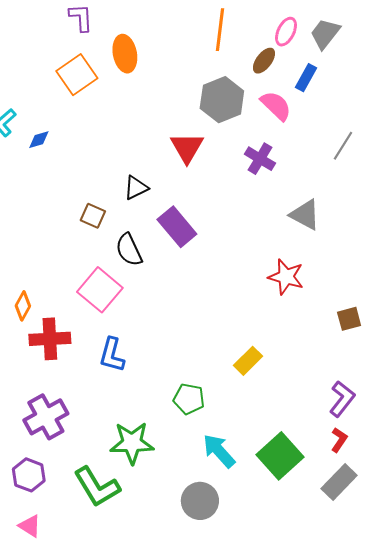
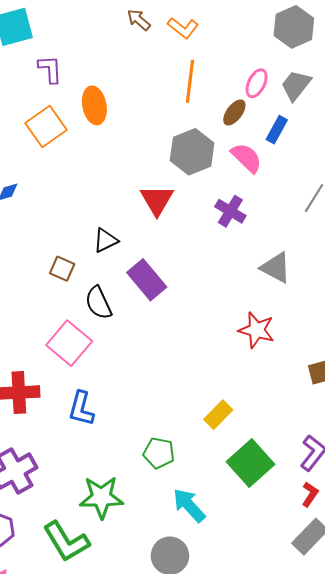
green square: (280, 456) -> (251, 463), moved

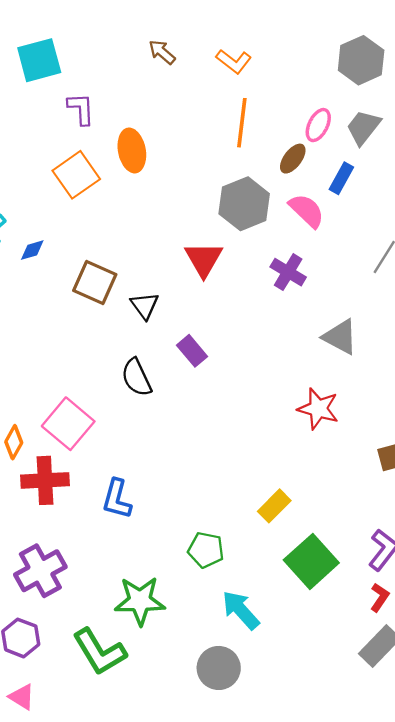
brown arrow: (139, 20) -> (162, 52), moved
black triangle: (105, 240) -> (145, 306), turned -40
brown square: (62, 269) -> (95, 282), moved, size x1.5
purple rectangle: (147, 280) -> (192, 351), size x0.7
pink square: (69, 343) -> (68, 424), moved

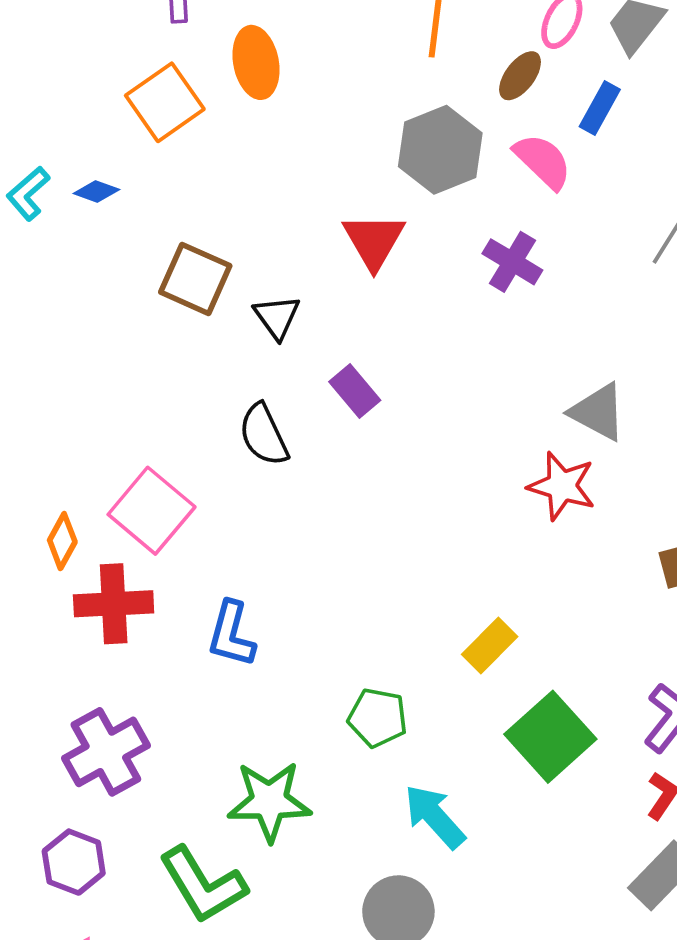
blue diamond: (32, 250) -> (96, 192), moved, turned 36
gray triangle: (340, 337) -> (598, 412), moved

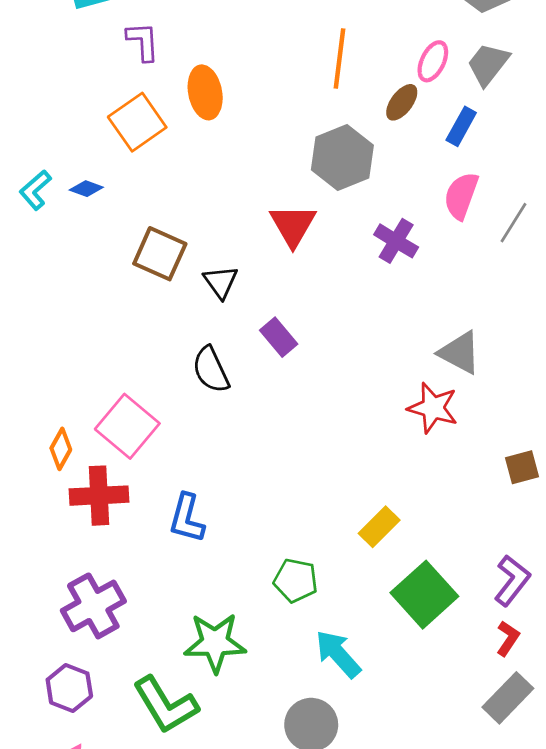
pink semicircle: (543, 161) -> (461, 196), moved, turned -114

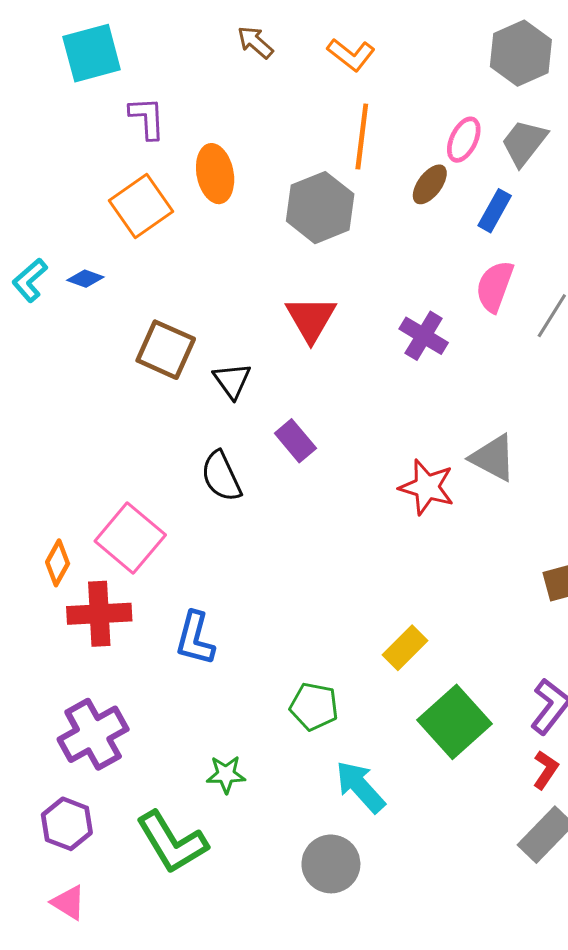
gray hexagon: (342, 157) -> (320, 208), moved
red star: (433, 408) -> (427, 487), moved
green star: (215, 643) -> (226, 774), size x0.6

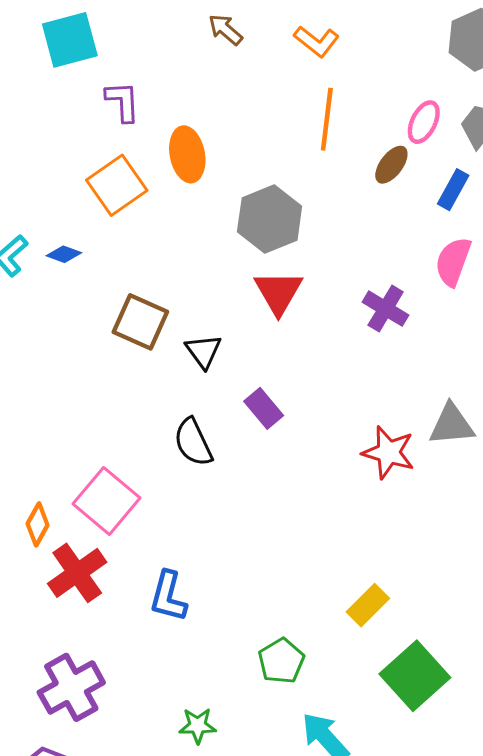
gray hexagon: (320, 208) -> (270, 219), moved
gray triangle: (493, 458) -> (452, 425), turned -33
red cross: (99, 614) -> (77, 573), turned -32
green pentagon: (314, 706) -> (281, 661), turned 30

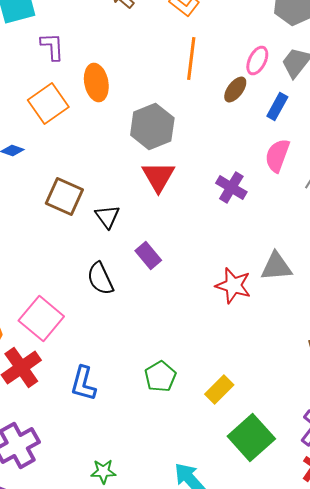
green pentagon: (281, 661) -> (160, 376), moved

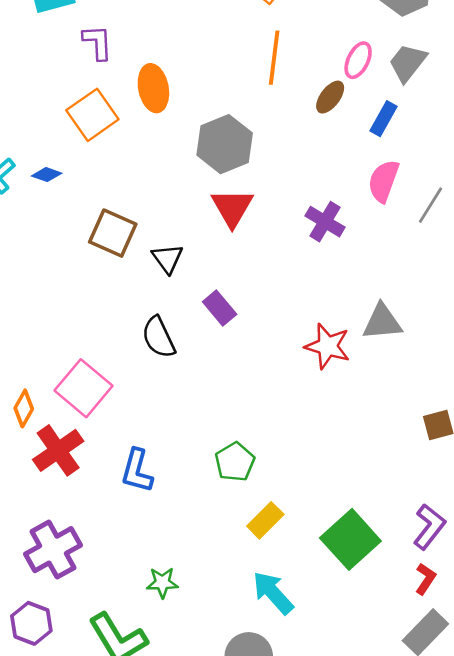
yellow rectangle: (219, 390) -> (265, 520), moved

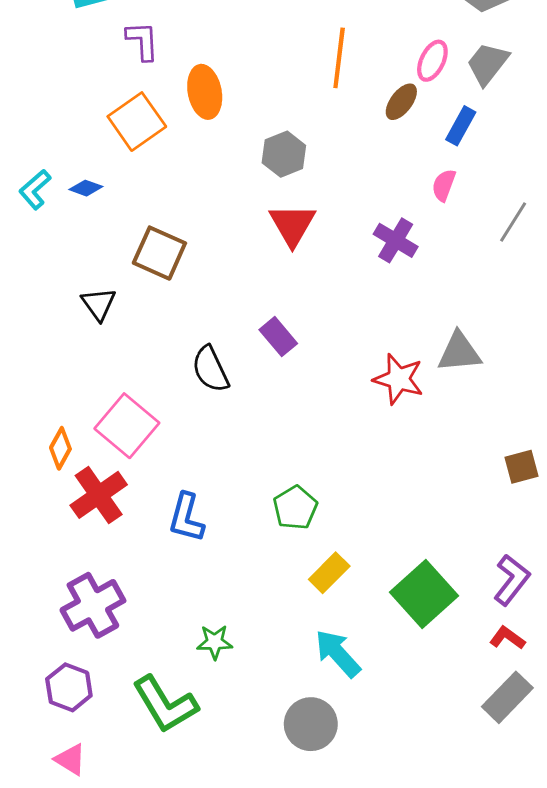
gray hexagon: (225, 144) -> (284, 154), size x0.7
pink semicircle: (384, 181) -> (444, 185), moved, size x0.7
black triangle: (167, 258) -> (99, 304), moved
red L-shape: (425, 579) -> (507, 638), turned -88

